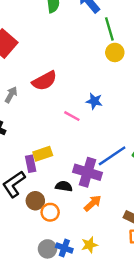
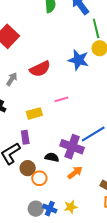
blue star: (94, 101) -> (78, 60), moved, size x1.5
pink line: (72, 116) -> (61, 99), turned -48
yellow rectangle: (43, 154) -> (34, 113), moved

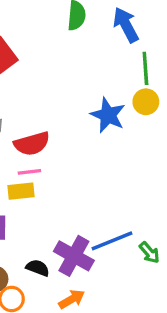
red semicircle: (40, 69) -> (32, 144), moved
pink line: (61, 99) -> (29, 172), moved

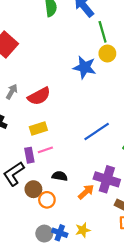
pink line: (29, 172) -> (45, 150), moved
blue line: (112, 241) -> (97, 132), moved
purple cross: (74, 256) -> (107, 179), moved

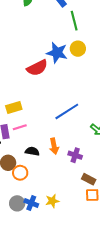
yellow circle: (107, 54) -> (78, 49), moved
red semicircle: (39, 96) -> (37, 68), moved
purple cross: (107, 179) -> (75, 155), size x0.6
orange arrow: (86, 192) -> (54, 146), moved, turned 119

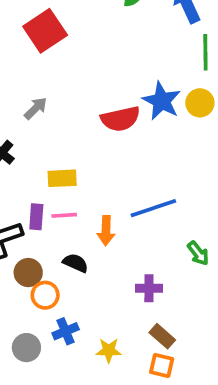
orange arrow: (54, 146) -> (106, 231), moved
purple cross: (75, 155) -> (149, 288), turned -32
yellow star: (52, 201) -> (109, 350), moved
blue cross: (31, 203) -> (66, 331), moved, turned 32

